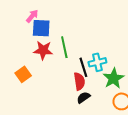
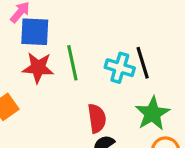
cyan cross: (97, 62) -> (120, 68), moved, turned 30
black line: (83, 67) -> (143, 63), moved

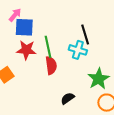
black line: (143, 63) -> (85, 34), moved
red semicircle: (97, 118) -> (51, 65), moved

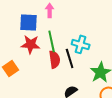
pink arrow: (15, 15) -> (50, 10), moved, turned -40
black line: (85, 34) -> (70, 58), moved

